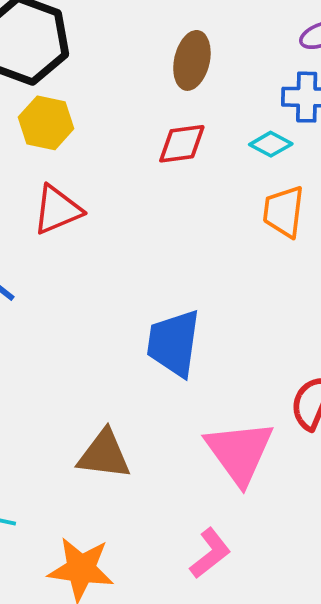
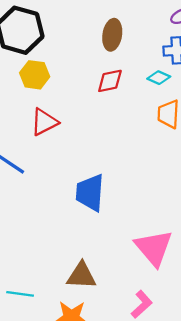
blue trapezoid: (174, 343) -> (90, 193), moved
brown triangle: (104, 455) -> (81, 276), moved

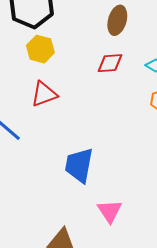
pink triangle: (154, 248) -> (110, 211), moved, size x0.7

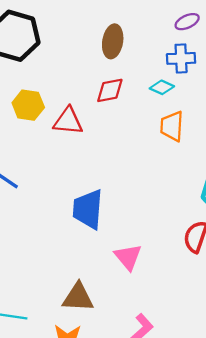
yellow hexagon: (40, 49) -> (28, 105), moved
red triangle: (44, 94) -> (68, 121), moved, turned 32

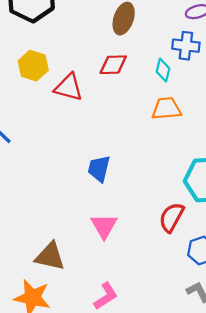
cyan diamond: (162, 87) -> (163, 70), turned 70
orange trapezoid: (172, 126) -> (166, 109), turned 72
blue trapezoid: (88, 209) -> (99, 169), moved, size x0.7

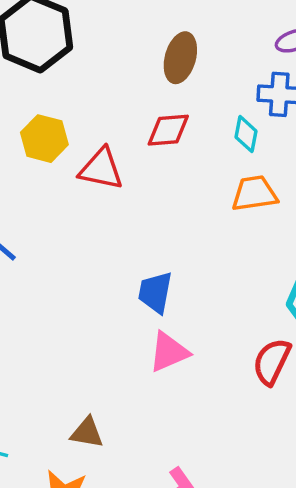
pink triangle: (104, 226) -> (169, 352), moved, turned 40
brown triangle: (50, 256) -> (87, 433), size x0.7

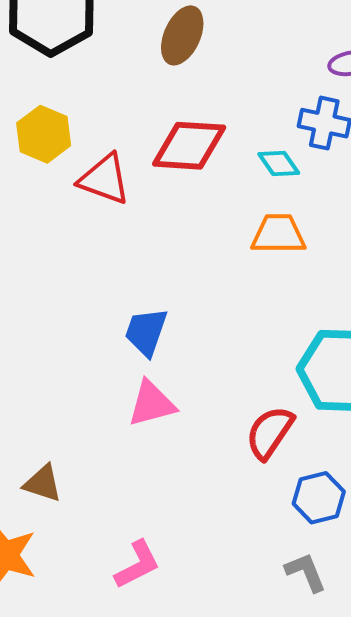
brown ellipse: (180, 58) -> (182, 35), moved
red diamond: (168, 130) -> (189, 146), size x1.4
cyan diamond: (246, 134) -> (279, 164), turned -54

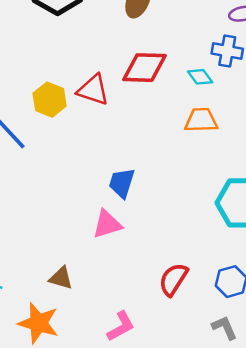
yellow hexagon: (44, 134) -> (50, 100), moved
pink triangle: (152, 404) -> (107, 224), moved
red semicircle: (270, 433) -> (173, 279), moved

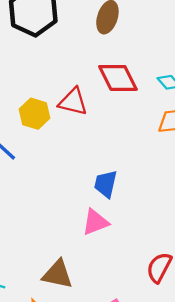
red diamond: (144, 68) -> (118, 78), turned 66
brown triangle: (61, 278) -> (57, 274), size x1.4

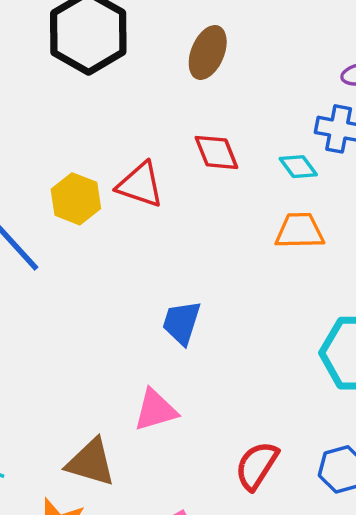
red diamond: (118, 78) -> (216, 152), size x0.7
pink triangle: (95, 222) -> (155, 410), moved

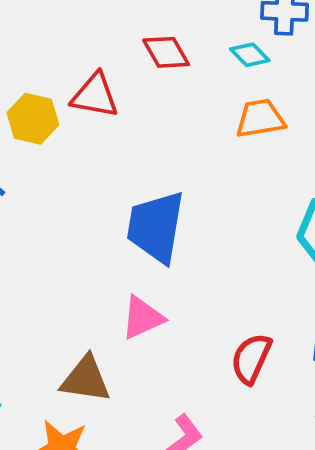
blue trapezoid: (181, 323) -> (156, 227), size x1.6

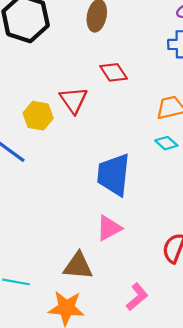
cyan diamond: (250, 55) -> (166, 143), moved
red triangle: (95, 96) -> (74, 100), turned 48

